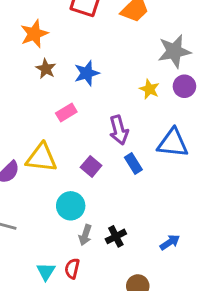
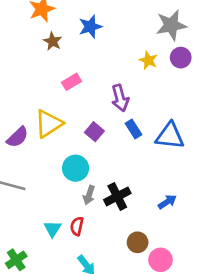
blue star: (87, 73) -> (90, 27), moved
blue triangle: (173, 143) -> (170, 136), moved
yellow triangle: (42, 158) -> (49, 124), turned -40
black cross: (116, 236) -> (117, 196), size x1.4

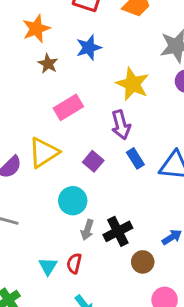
yellow star: (148, 60) -> (133, 84), moved, size x1.6
pink rectangle: (71, 82) -> (68, 107), size x1.4
brown circle: (138, 242) -> (143, 262), moved

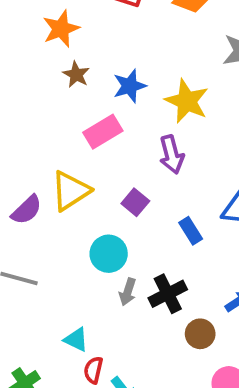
blue star: (89, 48) -> (130, 86), moved
blue rectangle: (135, 158) -> (191, 231), moved
red semicircle: (74, 263) -> (93, 370), moved
cyan triangle: (48, 266) -> (76, 340), turned -36

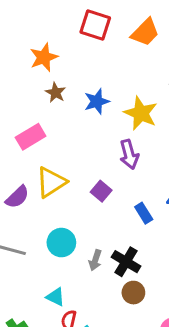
pink rectangle: (103, 132) -> (31, 137), moved
cyan circle: (109, 254) -> (61, 243), moved
black cross: (168, 294) -> (126, 262), turned -32
brown circle: (200, 334) -> (133, 293), moved

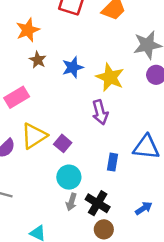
purple square: (101, 191) -> (63, 143), moved
blue rectangle: (144, 213) -> (113, 162), turned 42
cyan circle: (61, 243) -> (69, 177), moved

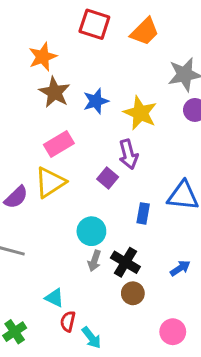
brown star: (38, 60) -> (54, 92), size x1.5
pink rectangle: (17, 97) -> (59, 144), moved
purple square: (63, 143) -> (108, 178), moved

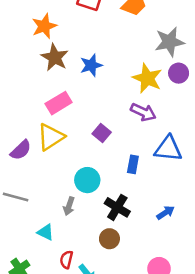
yellow star: (140, 113) -> (147, 78), moved
purple arrow: (128, 154) -> (143, 112), moved, turned -50
gray arrow: (94, 261) -> (69, 206), moved
brown circle: (133, 293) -> (109, 239), moved
cyan triangle: (54, 298) -> (46, 232), moved

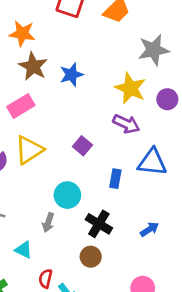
orange star: (44, 26) -> (22, 34), turned 30
purple circle: (179, 73) -> (167, 99), moved
pink rectangle: (59, 103) -> (21, 106), moved

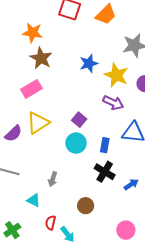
blue star: (71, 75) -> (89, 63), moved
cyan circle: (67, 195) -> (76, 143), moved
black cross: (99, 224) -> (105, 172), moved

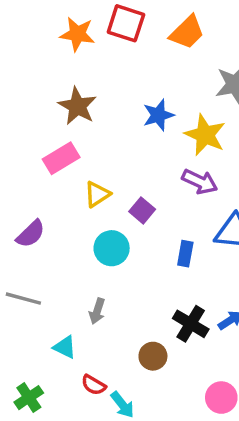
orange star: (32, 33) -> (77, 34), moved
yellow triangle: (38, 123) -> (97, 194), moved, size x0.7
cyan circle: (76, 143) -> (112, 248), moved
black cross: (105, 172) -> (191, 324), moved
red semicircle: (51, 223) -> (94, 385), turned -72

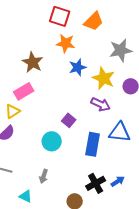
orange star: (77, 34) -> (66, 43), moved
yellow triangle: (97, 194) -> (13, 111), moved
blue rectangle: (185, 254) -> (93, 144), size x1.6
black cross: (191, 324) -> (96, 183), turned 30

